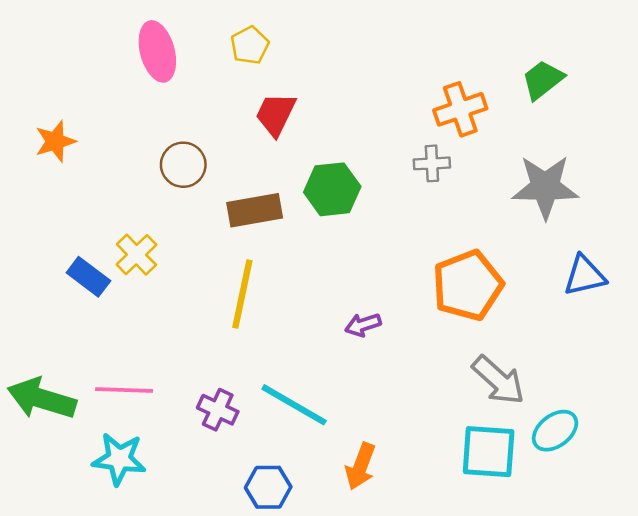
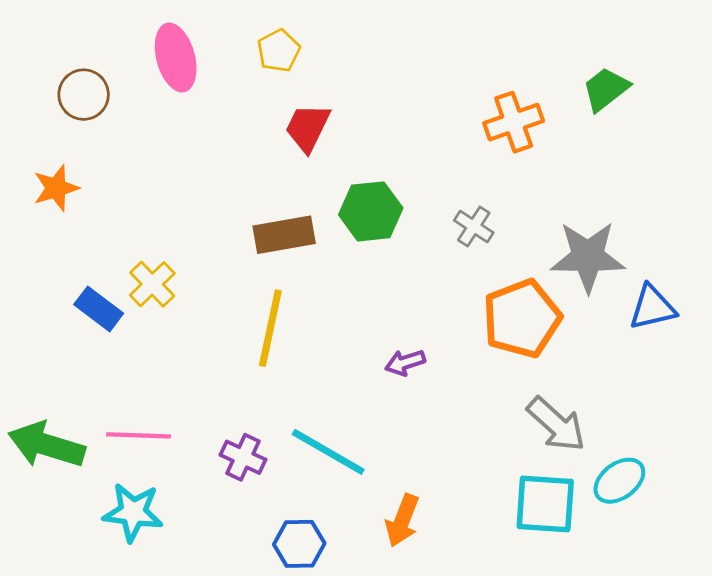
orange star: (55, 141) -> (56, 188), moved
gray cross: (432, 163) -> (474, 226), moved, turned 36
brown circle: (183, 165) -> (84, 95), moved
gray star: (545, 187) -> (588, 257), moved

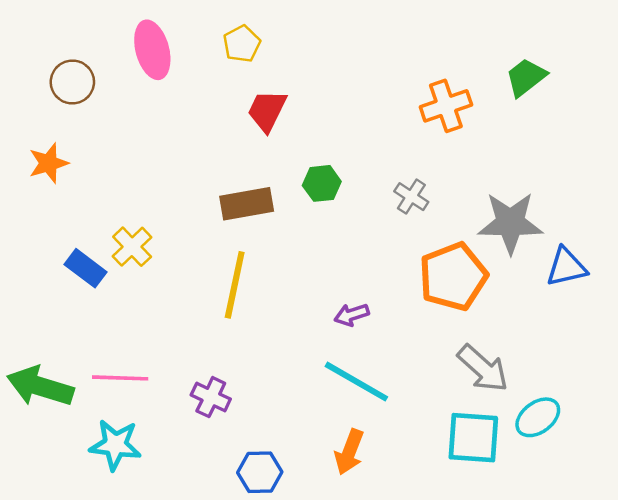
green hexagon: (371, 211) -> (322, 183), size x0.7
cyan line: (328, 452) -> (356, 382), moved

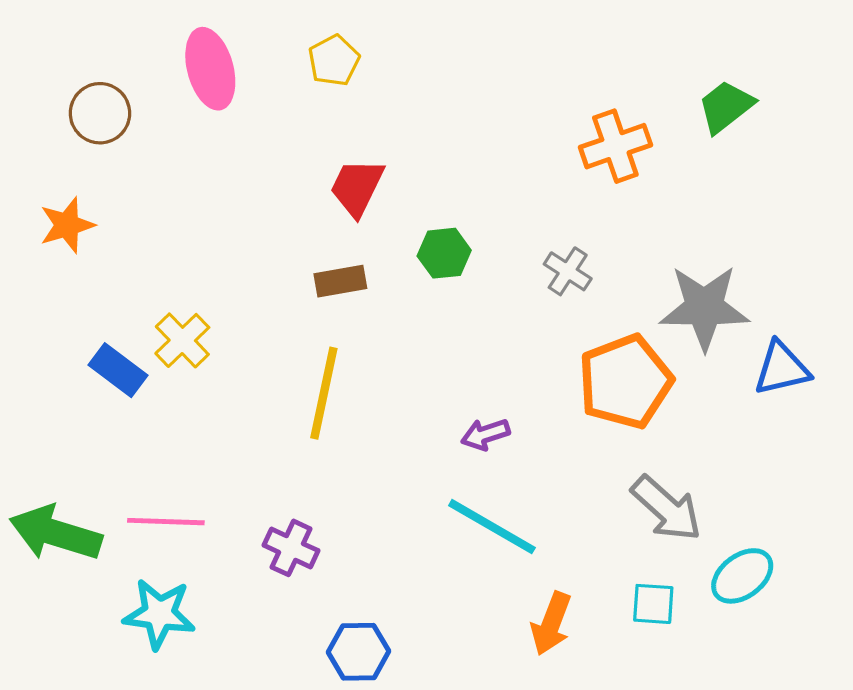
red trapezoid: (267, 111) -> (357, 187), moved
brown rectangle: (247, 204) -> (340, 281), size x0.7
cyan square: (473, 438) -> (653, 604), size x0.6
orange arrow: (349, 452) -> (551, 624), moved

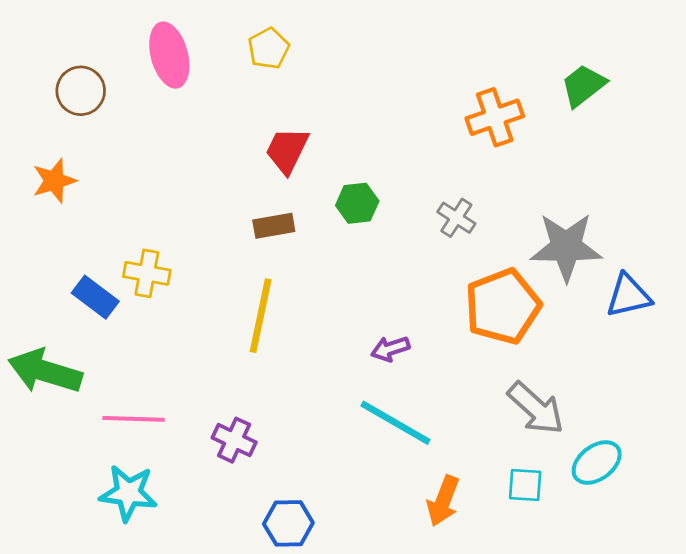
yellow cross: (182, 340) -> (147, 273), turned -36
green arrow: (56, 533) -> (45, 371), moved

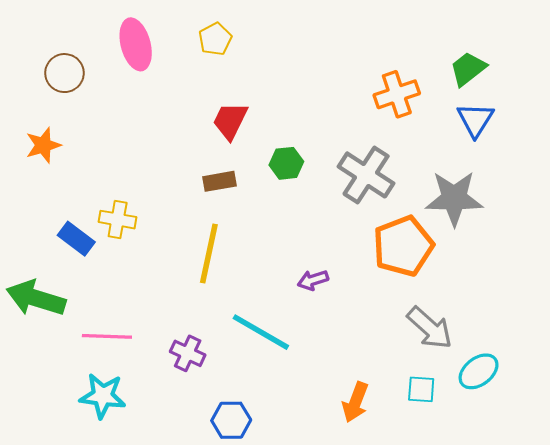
gray cross: (456, 218) -> (366, 175), size x1.8
blue triangle: (628, 296) -> (475, 120), moved, turned -45
cyan line: (396, 423) -> (261, 332), moved

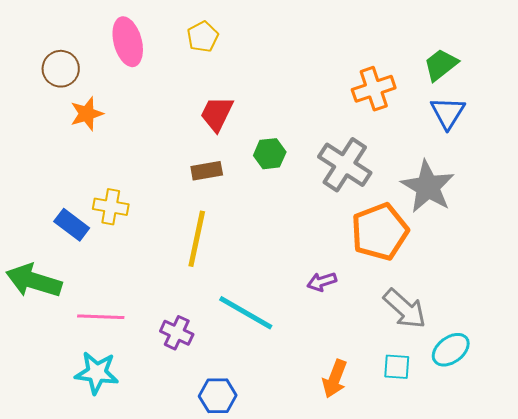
orange star: (43, 145) -> (87, 114), moved
gray star: (454, 198) -> (428, 187), turned 30
purple arrow: (313, 280) -> (322, 282), moved

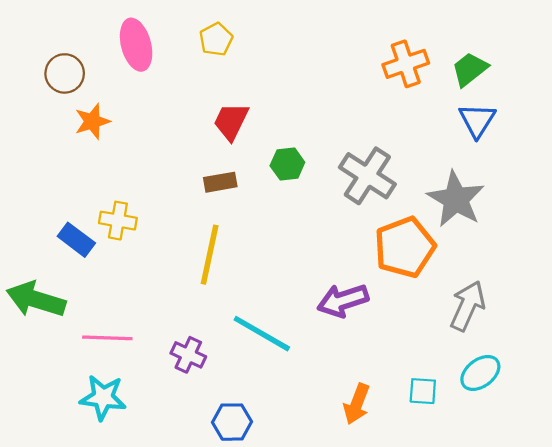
orange cross: (374, 89) -> (406, 64), moved
purple arrow: (322, 282) -> (343, 300), size x1.6
gray arrow: (405, 309) -> (468, 306), moved, turned -108

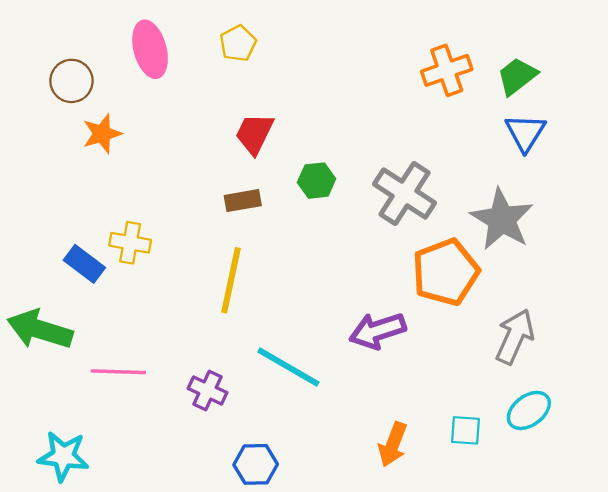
cyan star: (103, 398) -> (63, 456), moved

